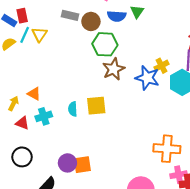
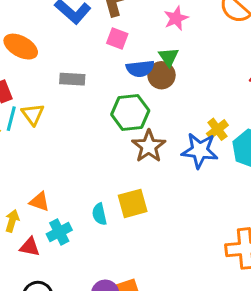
brown circle: (91, 21) -> (161, 75), moved

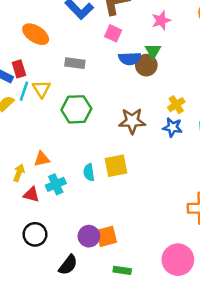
green hexagon: (130, 112) -> (76, 109), moved
yellow cross: (217, 129) -> (176, 105), moved
brown star: (149, 146) -> (132, 121), turned 30
blue star: (200, 151) -> (173, 127), size x0.7
orange triangle: (40, 202) -> (42, 159), turned -35

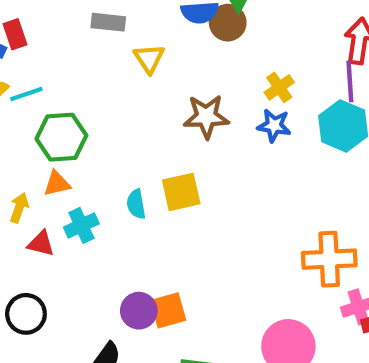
yellow triangle: (41, 89) -> (149, 59), moved
cyan line: (24, 91) -> (26, 94), moved, turned 54
green hexagon: (76, 109) -> (61, 137), moved
black circle: (35, 234) -> (26, 314), moved

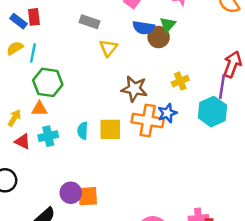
cyan line: (26, 94) -> (33, 53), turned -72
blue star: (274, 126) -> (167, 113), moved, turned 30
orange cross: (329, 259) -> (148, 120), moved

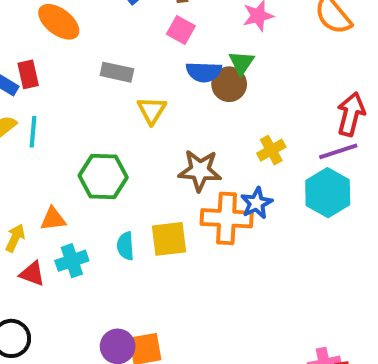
green hexagon: (48, 82) -> (103, 176), moved
purple line: (222, 87) -> (338, 151), turned 70

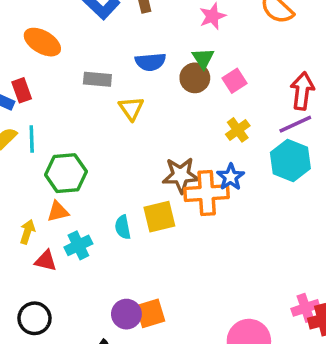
pink square: (181, 30) -> (234, 81), moved, turned 35
blue semicircle: (204, 72) -> (150, 62), moved
brown star: (200, 170) -> (181, 175), moved
green hexagon: (103, 176) -> (66, 173), moved

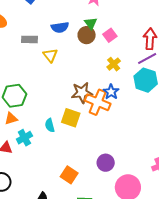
orange cross: (207, 193) -> (98, 102), turned 30
yellow square: (159, 217) -> (71, 118), turned 36
orange square: (150, 313) -> (69, 175), turned -36
purple circle: (126, 314) -> (106, 163), moved

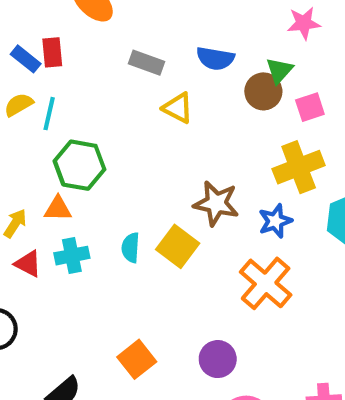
yellow triangle: (50, 55) -> (178, 108), turned -42
yellow cross: (114, 64) -> (299, 167), size x1.6
orange cross: (98, 102) -> (266, 283), moved

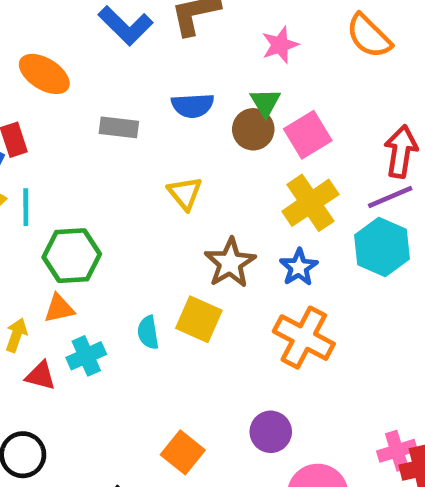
pink square: (310, 107) -> (308, 135), size x1.4
yellow triangle: (178, 108) -> (185, 193), moved, turned 36
brown star: (216, 203) -> (230, 263), turned -30

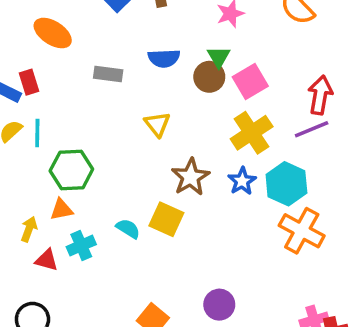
cyan hexagon: (382, 247) -> (286, 184), moved
cyan semicircle: (148, 332) -> (128, 229), turned 130
orange cross: (304, 338) -> (302, 231), moved

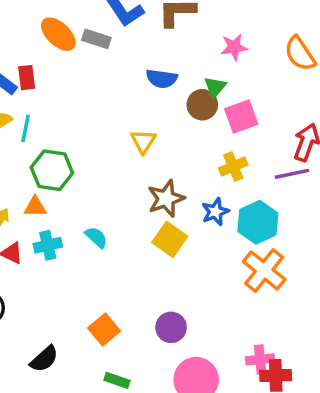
gray rectangle: (108, 74) -> (96, 39), moved
yellow cross: (252, 133) -> (233, 167), size x0.7
yellow square: (166, 219) -> (170, 239), moved

